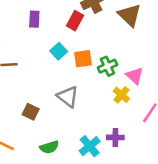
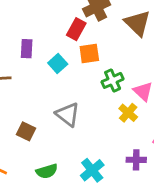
purple rectangle: (34, 19) -> (27, 49), moved
orange square: (83, 59) -> (89, 53), moved
purple cross: (115, 137) -> (136, 160), moved

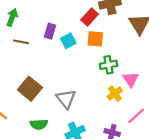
purple rectangle: (27, 49) -> (50, 31), moved
gray triangle: (68, 114) -> (66, 99), moved
brown square: (26, 131) -> (30, 89), size x1.5

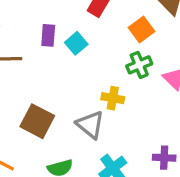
orange square: (95, 39) -> (142, 30), moved, turned -30
yellow cross: (115, 93) -> (113, 98), moved, turned -32

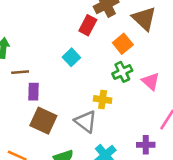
purple rectangle: (48, 35) -> (34, 92), moved

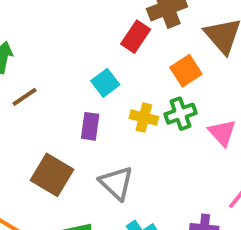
brown line: (20, 72) -> (25, 97), turned -36
purple rectangle: (34, 92) -> (90, 126), moved
yellow cross: (103, 99) -> (144, 118), moved

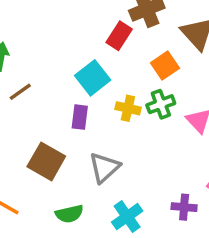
cyan square: (105, 83) -> (93, 78), size x1.4
gray triangle: (116, 183) -> (104, 168), turned 36

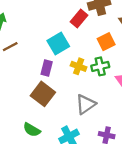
brown square: (46, 161) -> (43, 94), moved
gray triangle: (104, 168) -> (86, 104), moved
green semicircle: (69, 214) -> (32, 130), turned 36

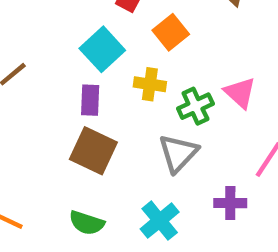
orange square: (106, 42) -> (171, 32), moved
green cross: (100, 66) -> (195, 106), moved

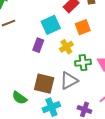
yellow cross: (150, 84) -> (66, 47), turned 32
brown square: (93, 151) -> (44, 84), moved, turned -30

